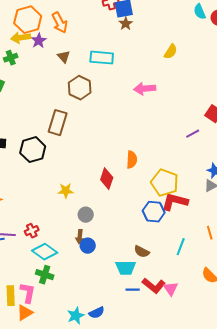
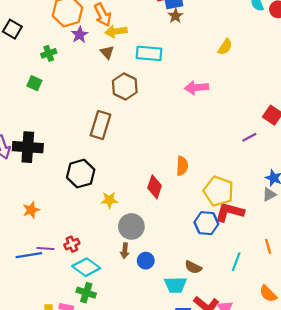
yellow arrow: (21, 38) -> (116, 31), moved
black hexagon: (33, 150) -> (81, 174), moved
gray circle: (86, 215) -> (131, 226), size x1.5
blue circle: (88, 246) -> (146, 261), moved

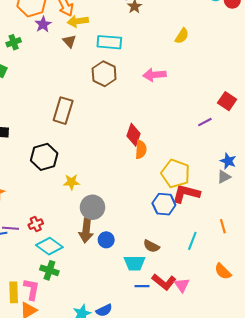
brown hexagon: (125, 86) -> (104, 74), moved
red diamond: (155, 187) -> (133, 135), moved
brown arrow: (125, 251) -> (86, 230), size x1.6

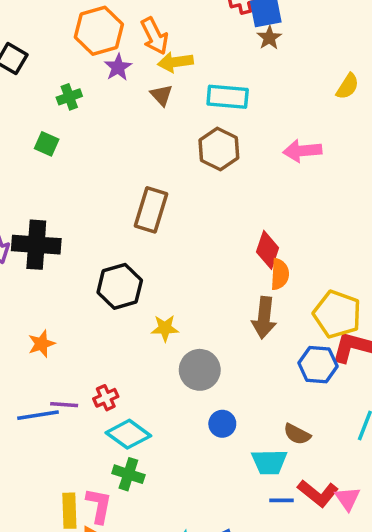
brown arrow: (86, 230) -> (264, 318), moved

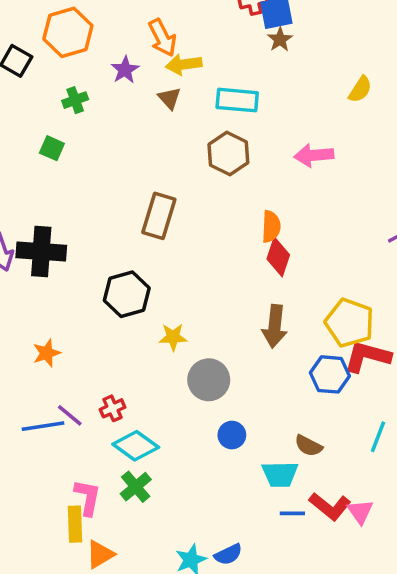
orange hexagon: (99, 31) -> (68, 32), moved
orange semicircle: (280, 274) -> (271, 227), moved
purple line: (64, 405) -> (70, 415), turned 36
green cross: (128, 474) -> (136, 487), turned 32
pink L-shape: (99, 505) -> (88, 497), moved

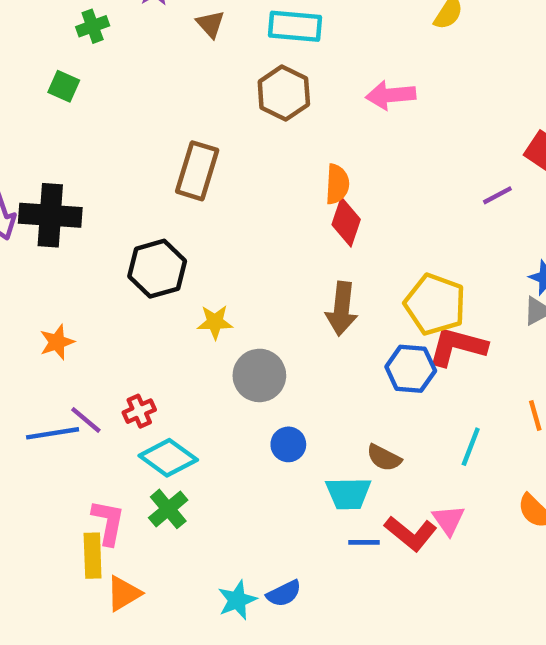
pink triangle: (360, 512) -> (448, 520), moved

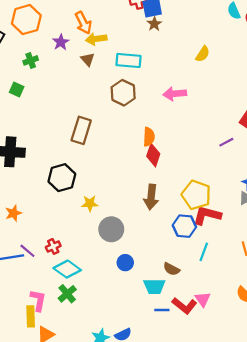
cyan line: (471, 447) -> (204, 252), moved

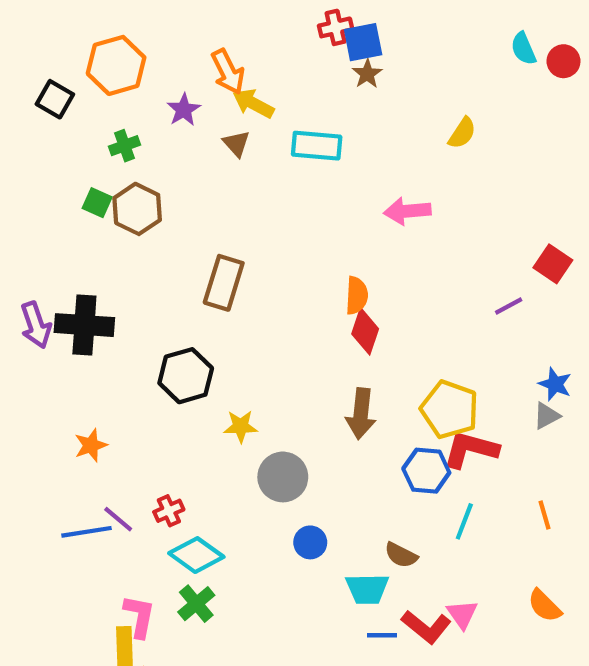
yellow arrow: (96, 39) -> (253, 103), turned 36
brown hexagon: (123, 93) -> (137, 209), moved

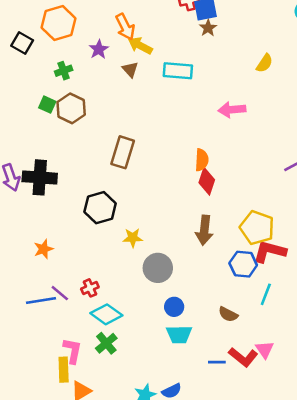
cyan trapezoid: (367, 589) -> (179, 334), moved

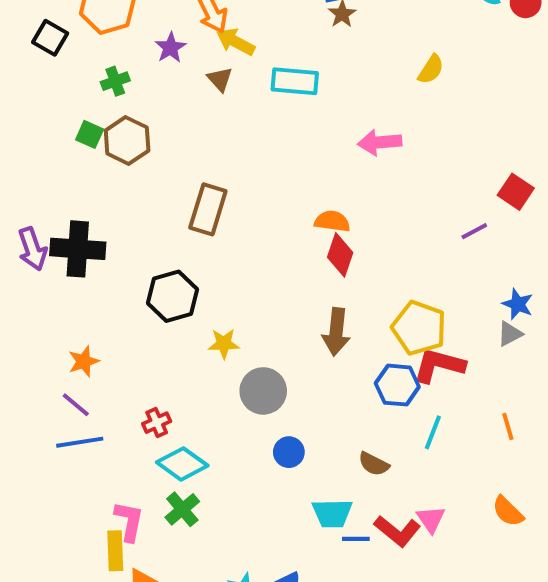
orange semicircle: (202, 160) -> (332, 221), turned -85
purple line: (60, 293) -> (76, 405), moved
cyan trapezoid: (179, 334) -> (332, 513), moved

